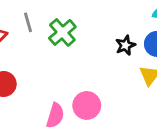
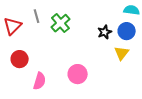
pink semicircle: (55, 116) -> (40, 81), moved

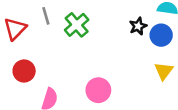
black star: (105, 32) -> (138, 26), moved
yellow triangle: (122, 53) -> (164, 71), moved

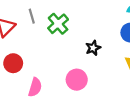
black star: (138, 26) -> (93, 48), moved

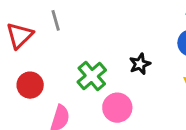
green cross: (58, 24) -> (92, 76), moved

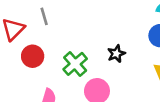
red circle: (30, 85) -> (33, 56), moved

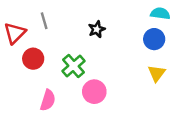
black star: (116, 54) -> (97, 29), moved

